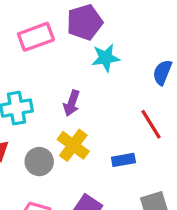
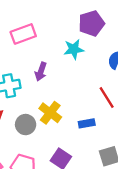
purple pentagon: (85, 22) -> (91, 23), moved
purple arrow: (72, 103) -> (41, 72), moved

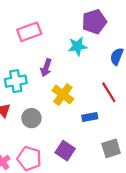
yellow cross: (50, 113) -> (63, 95), moved

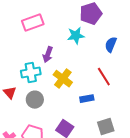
cyan cross: (16, 81) -> (31, 73), moved

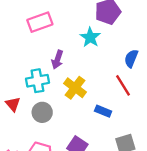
cyan star: (76, 36) -> (90, 37), turned -30
blue semicircle: (111, 45) -> (131, 58), moved
blue rectangle: (87, 99) -> (103, 111), turned 32

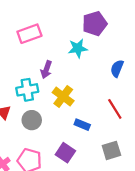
cyan star: (90, 37) -> (78, 48), turned 30
red line: (123, 85) -> (115, 109), moved
blue rectangle: (103, 111) -> (82, 125), moved

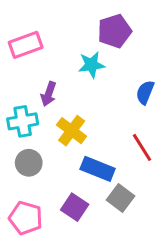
blue rectangle: (82, 125) -> (98, 169), size x1.5
gray square: (111, 150) -> (121, 198), moved, turned -36

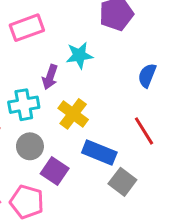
cyan star: (91, 65) -> (79, 55), moved
purple square: (75, 207) -> (55, 171), moved

